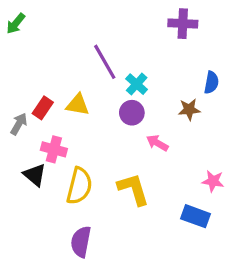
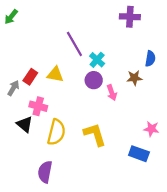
pink arrow: (157, 143) -> (112, 93), moved, turned -140
purple semicircle: (81, 242) -> (45, 172), moved

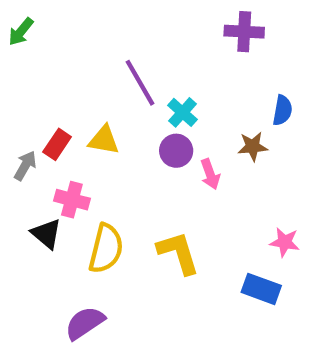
purple semicircle: (45, 172) -> (85, 323), turned 45

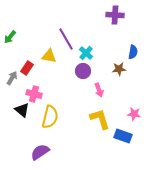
green arrow: (21, 32) -> (10, 37), moved
yellow triangle: (104, 140) -> (49, 56), moved
pink arrow: (210, 174) -> (99, 90), moved
yellow L-shape: (178, 253) -> (100, 119), moved

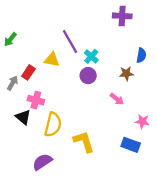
pink arrow: (99, 90) -> (117, 99), moved, turned -32
yellow L-shape: (100, 119) -> (84, 142), moved

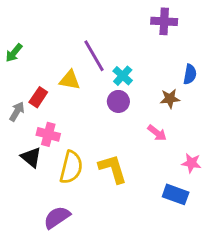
yellow L-shape: (84, 142) -> (113, 169), moved

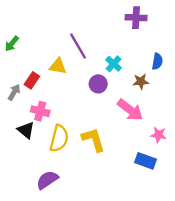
cyan cross: (123, 76) -> (114, 64), moved
pink arrow: (157, 133) -> (130, 110), size x1.6

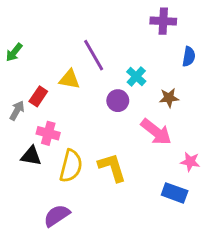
blue semicircle: (157, 61) -> (189, 57), moved
black triangle: (26, 130) -> (31, 156), turned -30

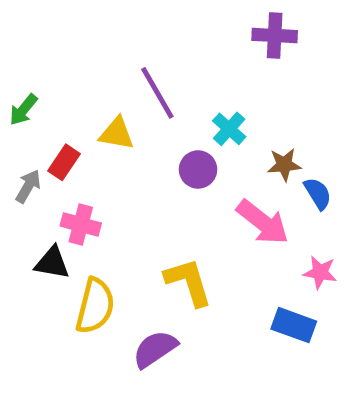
green arrow: (14, 52) -> (23, 110), moved
blue semicircle: (189, 57) -> (318, 193), moved, turned -42
yellow semicircle: (71, 166) -> (95, 306), moved
purple semicircle: (57, 216) -> (155, 349), moved

